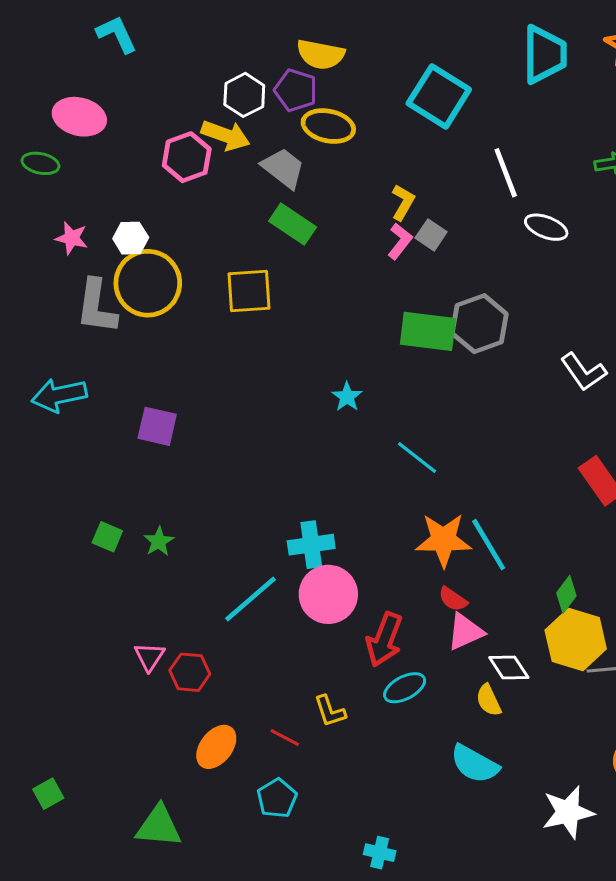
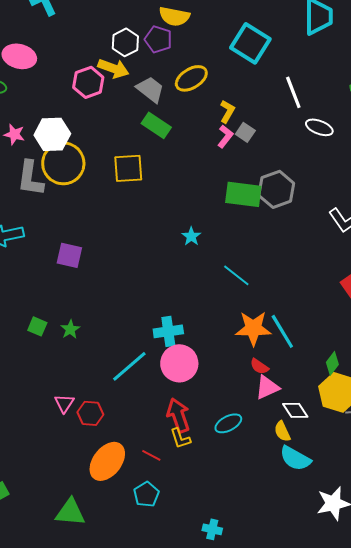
yellow ellipse: (328, 126) -> (191, 78), moved, turned -44
white hexagon: (131, 238) -> (52, 134), size x1.6
red arrow: (384, 640) -> (178, 415), moved, turned 140
orange ellipse: (216, 747) -> (107, 461), size x1.4
cyan semicircle: (475, 764) -> (295, 458), moved

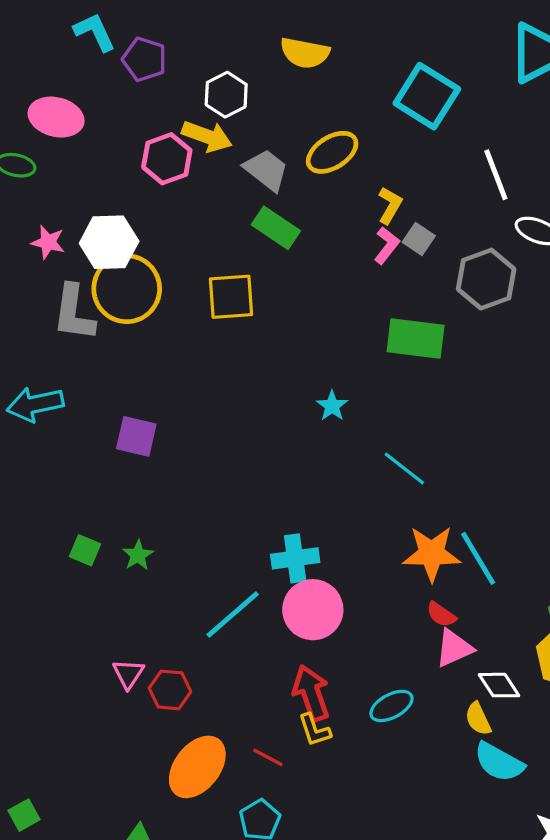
purple pentagon: (158, 39) -> (144, 59), moved
gray hexagon: (276, 189) -> (486, 279), moved

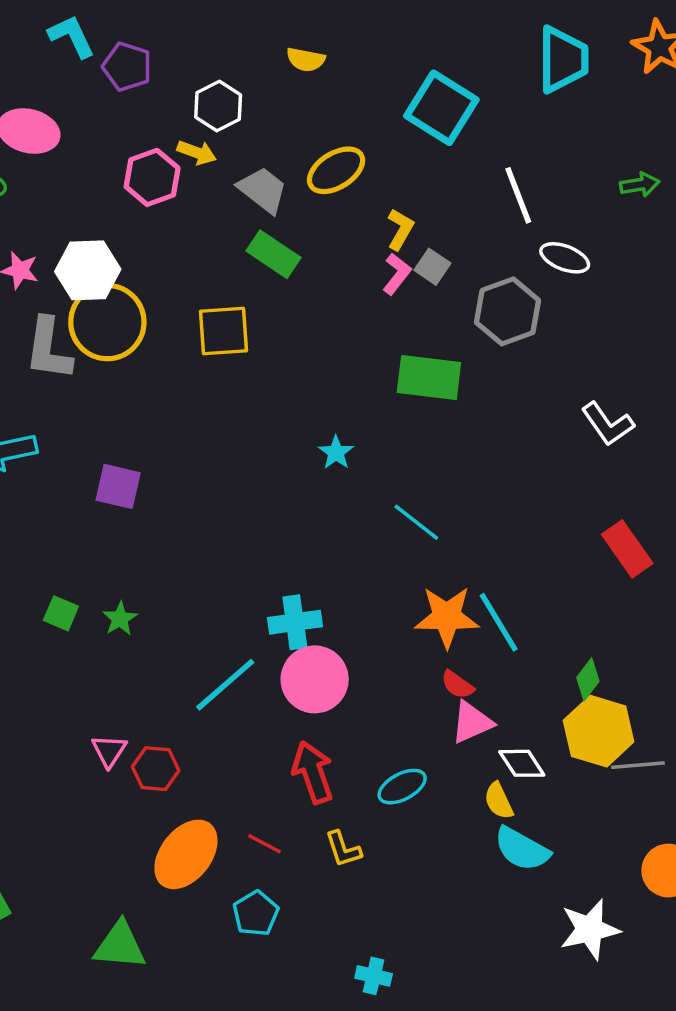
yellow semicircle: (305, 53) -> (306, 60), size x0.7
yellow arrow: (207, 136) -> (197, 152), size x0.7
yellow L-shape: (314, 730) -> (343, 849), moved

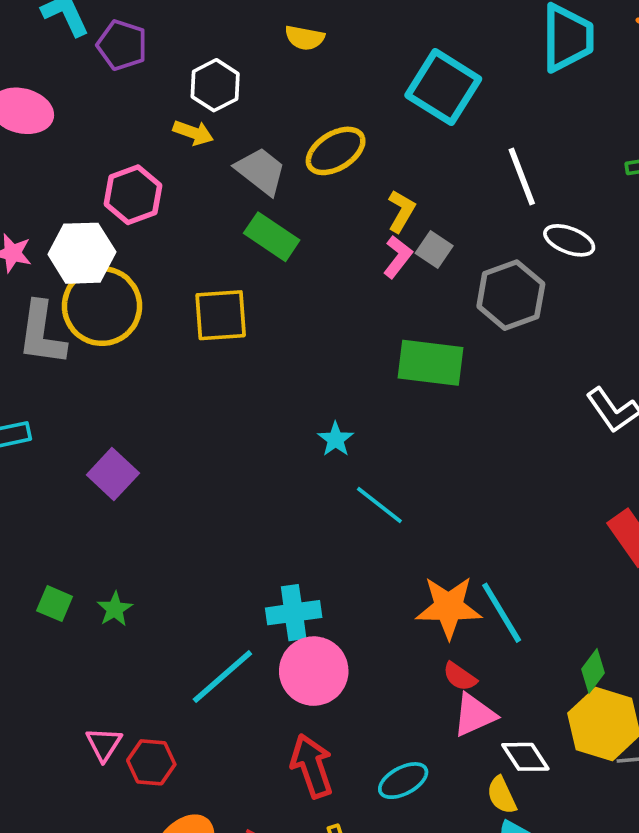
pink hexagon: (152, 177) -> (133, 195), moved
purple square: (118, 486) -> (113, 474), turned 30
cyan line: (416, 522) -> (379, 505), moved

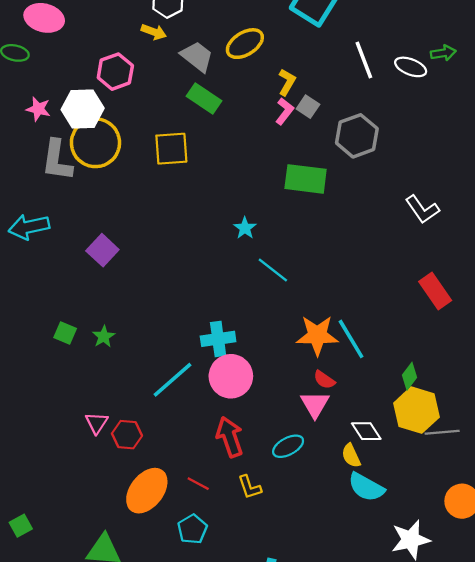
white ellipse: (569, 240) -> (411, 67), moved
pink triangle: (474, 715) -> (315, 404), moved, turned -36

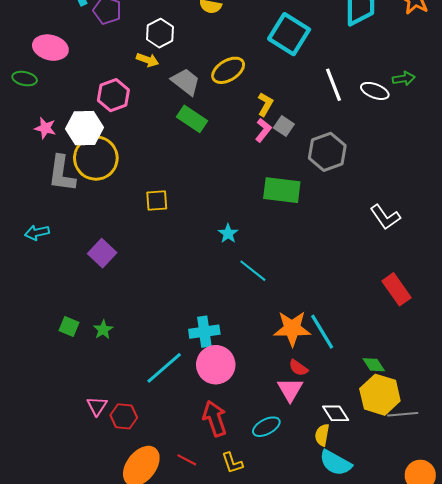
yellow square: (171, 149) -> (157, 200), moved, size x0.7
cyan arrow: (29, 227) -> (37, 232), size x0.7
green diamond: (409, 376) -> (374, 365), turned -70
yellow semicircle: (351, 456) -> (322, 435), turned 35

